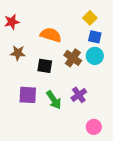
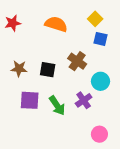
orange semicircle: (51, 35) -> (56, 24), moved
brown star: (18, 53) -> (19, 69), moved
cyan circle: (95, 56) -> (100, 81), moved

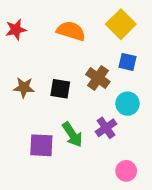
yellow square: (95, 19) -> (121, 24), size x1.5
blue square: (100, 39) -> (128, 62), moved
purple square: (30, 100) -> (41, 145), moved

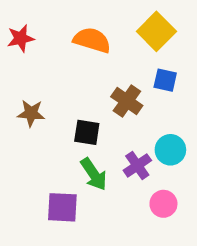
black square: (60, 89) -> (87, 132), moved
cyan circle: (128, 104) -> (170, 150), moved
purple square: (41, 145) -> (62, 207), moved
pink circle: (126, 171) -> (163, 204), moved

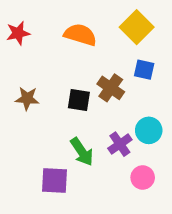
black square: (87, 132) -> (79, 100), moved

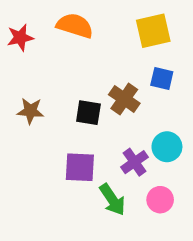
yellow square: (137, 27) -> (153, 31), turned 32
orange semicircle: (80, 35) -> (75, 26), moved
green arrow: (82, 152) -> (112, 200), moved
purple square: (55, 181) -> (80, 167), moved

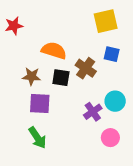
orange semicircle: (75, 26) -> (54, 51), moved
brown star: (30, 111) -> (32, 76), moved
purple square: (80, 167) -> (40, 103), moved
green arrow: (112, 200) -> (37, 138), moved

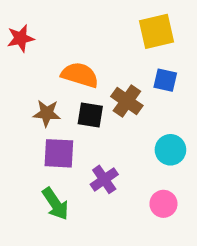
purple cross: (93, 112) -> (104, 179), moved

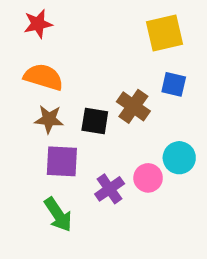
red star: (21, 38) -> (38, 24), moved
orange semicircle: (80, 75) -> (43, 77), moved
pink circle: (163, 204) -> (148, 178), moved

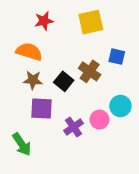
red star: (38, 24) -> (44, 21), moved
yellow square: (165, 33) -> (91, 22), moved
black square: (95, 121) -> (64, 81), turned 30
green arrow: (58, 215) -> (22, 144), moved

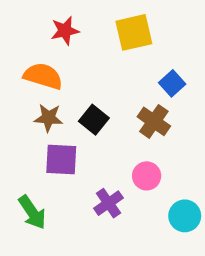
blue square: (117, 57) -> (172, 83), turned 35
brown cross: (90, 71) -> (154, 121), moved
cyan circle: (120, 106) -> (185, 216), moved
purple cross: (74, 127) -> (108, 203), moved

